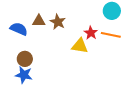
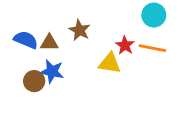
brown triangle: (39, 21) -> (49, 43), moved
blue star: (24, 75) -> (52, 71), moved

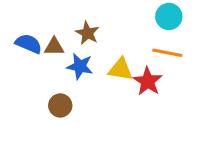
red star: (125, 45) -> (148, 81), moved, size x1.4
blue star: (52, 71) -> (80, 66), moved
brown circle: (34, 81) -> (60, 105), moved

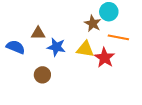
cyan circle: (169, 17) -> (109, 12), moved
brown star: (87, 33) -> (93, 23), moved
blue semicircle: (29, 44) -> (16, 47), moved

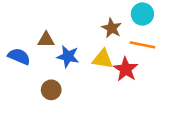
cyan circle: (109, 12) -> (142, 14), moved

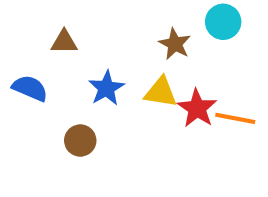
brown triangle: (46, 40) -> (64, 42), moved
orange line: (142, 45) -> (235, 118), moved
blue star: (68, 56) -> (106, 88), turned 30

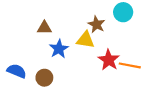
brown triangle: (64, 42) -> (44, 28), moved
blue semicircle: (30, 88) -> (17, 71), moved
yellow triangle: (161, 92) -> (85, 40), moved

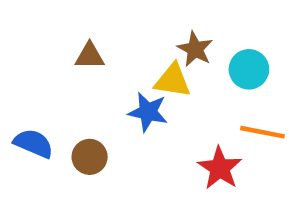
cyan circle: (123, 12) -> (249, 69), moved
blue star: (59, 49) -> (148, 112), moved, turned -30
red star: (109, 60) -> (220, 168), moved

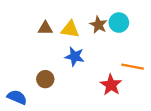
cyan circle: (249, 69) -> (119, 23), moved
yellow triangle: (173, 81) -> (70, 29), moved
blue semicircle: (33, 143) -> (17, 97), moved

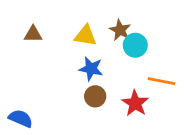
cyan circle: (119, 23) -> (135, 45), moved
brown triangle: (45, 28) -> (33, 34), moved
brown circle: (45, 79) -> (95, 96), moved

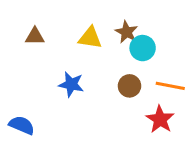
blue star: (91, 69) -> (71, 84), moved
brown circle: (95, 96) -> (129, 86), moved
red star: (135, 103) -> (160, 119), moved

